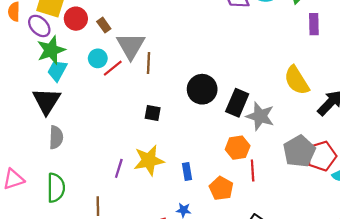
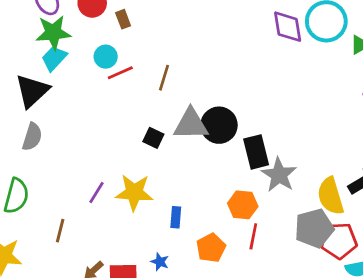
gray triangle: (131, 46) -> (191, 124), moved, turned 44
yellow semicircle: (297, 80) -> (331, 196), moved
black rectangle: (237, 103) -> (256, 152), turned -52

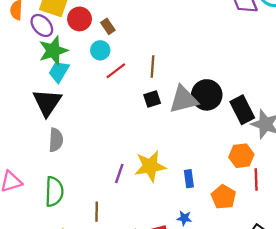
cyan circle: (106, 57) -> (100, 50), moved
black square: (153, 138) -> (152, 99), moved, turned -30

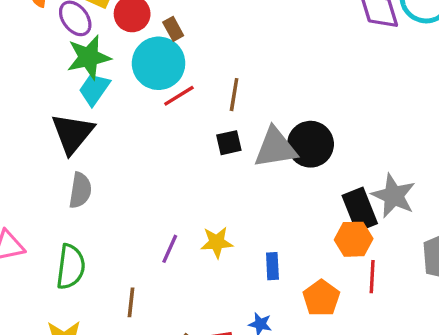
cyan circle: (100, 50) -> (159, 63), size x1.8
black rectangle: (242, 110) -> (360, 209), moved
yellow star: (150, 166) -> (217, 242), size x0.7

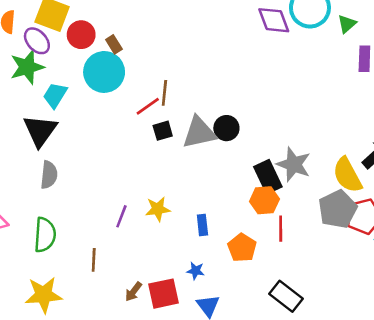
green star: (89, 57) -> (27, 67), moved
red line: (179, 96) -> (148, 106), moved
black circle: (311, 144) -> (226, 128), size x0.7

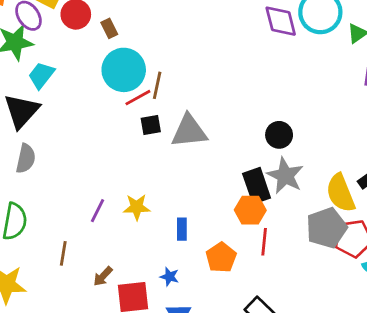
cyan circle: (104, 72) -> (124, 70), moved
black circle: (226, 128) -> (279, 135), moved
brown arrow: (133, 292) -> (103, 276), moved

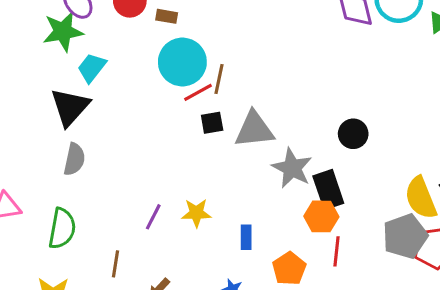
brown rectangle: (109, 28) -> (167, 16), turned -54
gray star: (285, 176) -> (292, 168), moved

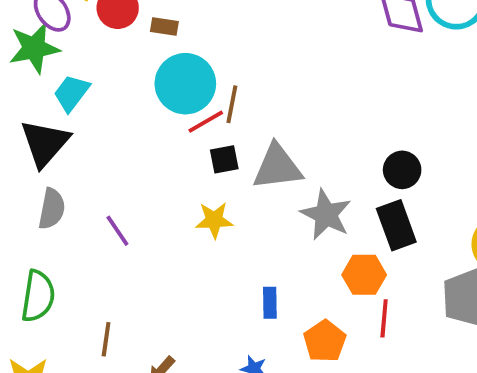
black rectangle: (328, 190) -> (396, 225), moved
yellow star: (196, 213) -> (214, 220), moved
purple line: (153, 217) -> (117, 231), moved, turned -60

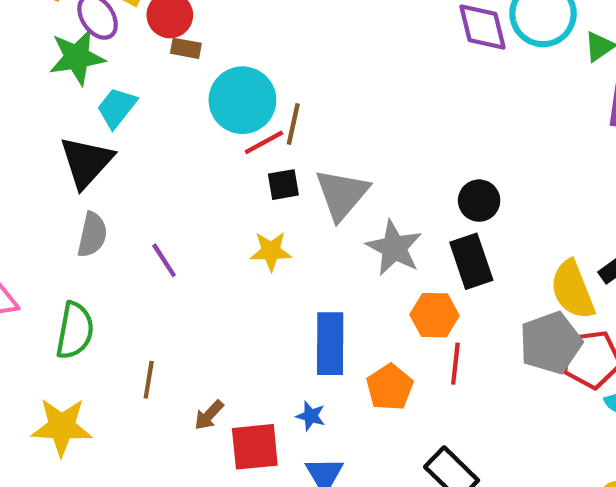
brown rectangle: (164, 27) -> (186, 48), moved
gray triangle: (277, 167) -> (342, 194), turned -44
blue rectangle: (270, 303) -> (330, 344), size x1.8

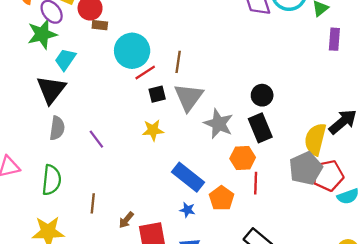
brown line: (293, 124) -> (178, 62), moved
yellow semicircle: (573, 290) -> (315, 139), turned 40
blue rectangle: (330, 344) -> (188, 177), turned -48
blue star: (311, 416) -> (187, 210), moved

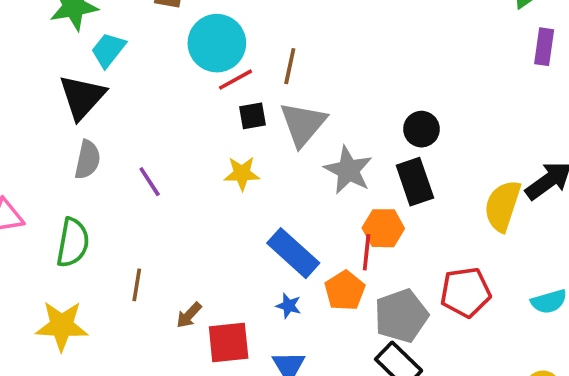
gray pentagon: (306, 168) -> (401, 316), moved
red pentagon: (328, 176) -> (465, 292), moved
red line: (256, 183) -> (367, 252), moved

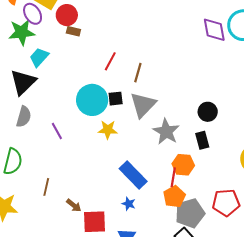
cyan circle: (217, 43) -> (92, 100), moved
red line: (236, 80) -> (110, 61), moved, turned -36
black rectangle: (415, 182) -> (202, 140), size x0.7
orange pentagon: (345, 291) -> (174, 197), moved
brown arrow: (189, 315) -> (74, 205), turned -98

